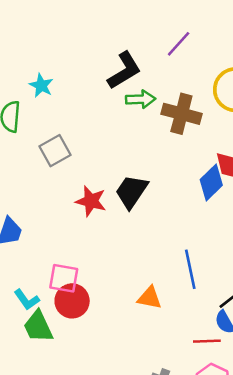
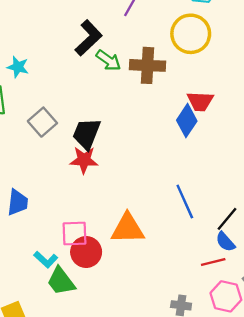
green arrow: (141, 99) -> (108, 60), turned 50
black trapezoid: (131, 192) -> (87, 134), moved
orange triangle: (150, 298) -> (128, 228), moved, size x1.5

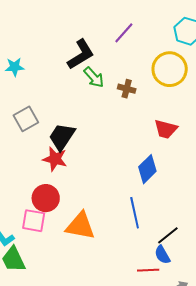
brown cross: (148, 65) -> (127, 89), size x0.6
cyan star: (18, 67) -> (15, 67), turned -30
blue diamond: (187, 121) -> (147, 169), moved
red circle: (86, 252) -> (46, 198), moved

